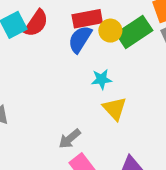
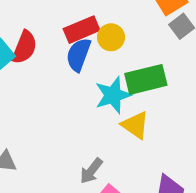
green rectangle: (134, 32) -> (146, 79), moved, turned 32
cyan star: (102, 79) -> (113, 95), size x1.5

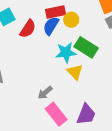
red semicircle: (24, 47) -> (28, 29), moved
green rectangle: (146, 79) -> (86, 47), turned 35

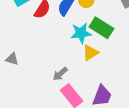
yellow triangle: (75, 72) -> (90, 53), turned 42

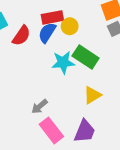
yellow triangle: (90, 53) -> (92, 95), moved

